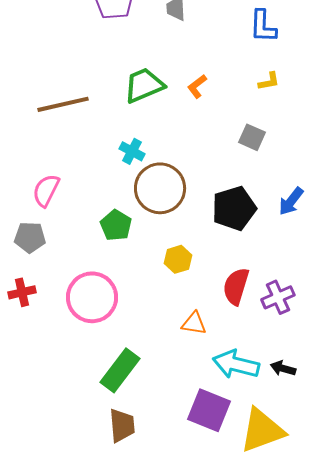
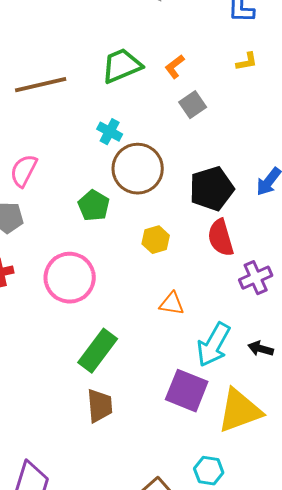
gray square: (252, 137) -> (193, 105), moved, turned 32
red semicircle: (236, 286) -> (221, 238), moved, turned -33
cyan arrow: (236, 364) -> (214, 345), turned -75

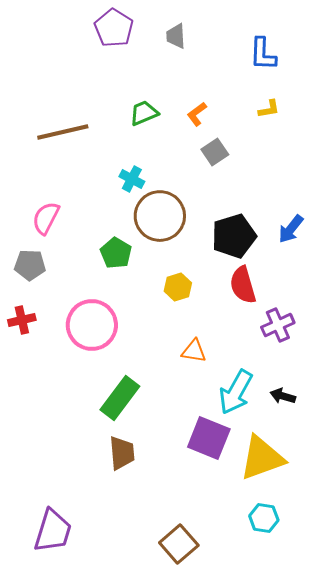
green trapezoid: (122, 66) -> (144, 113), size x0.7
cyan hexagon: (209, 471) -> (264, 518), moved

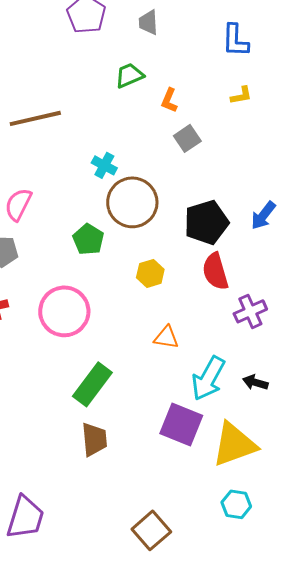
green trapezoid: (144, 113) -> (129, 75), moved
orange L-shape: (197, 114) -> (169, 100), turned -30

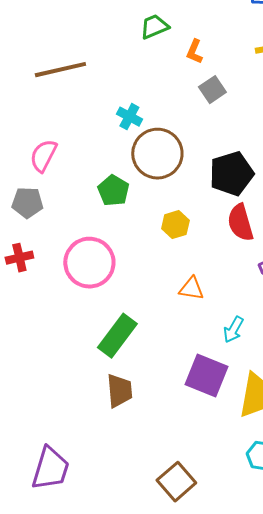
cyan arrow: (208, 378) -> (233, 330), size x0.6

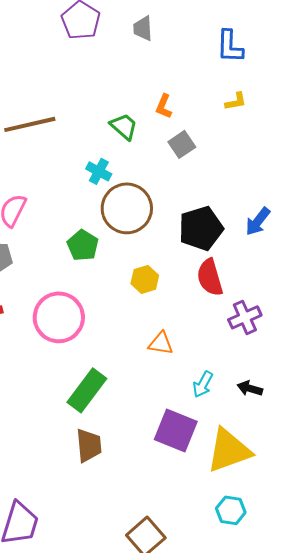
green trapezoid: (154, 27) -> (124, 126), moved, turned 64

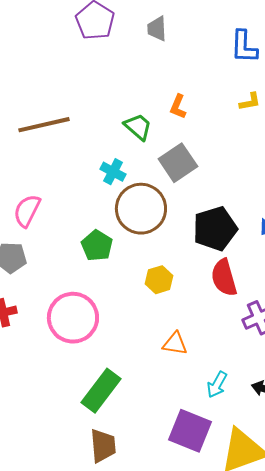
gray square: (182, 144) -> (178, 163), moved, size x1.4

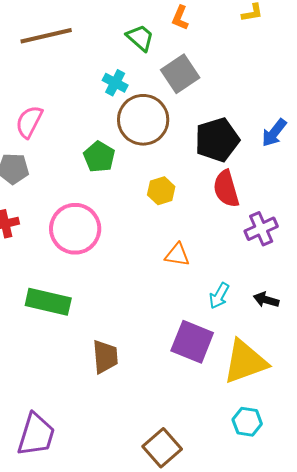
green rectangle: (101, 391) -> (48, 302), moved, turned 66

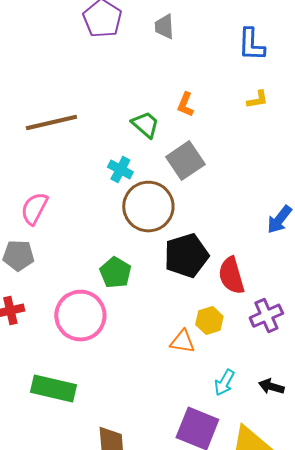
black pentagon: (217, 140) -> (186, 256), moved
green pentagon: (99, 157) -> (115, 273), moved
yellow hexagon: (161, 191) -> (209, 321), moved

